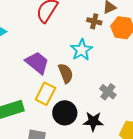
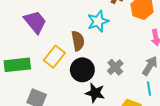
purple trapezoid: (37, 63) -> (35, 22), moved
black circle: (65, 113) -> (82, 70), moved

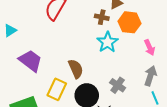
cyan star: (98, 21) -> (107, 42), moved

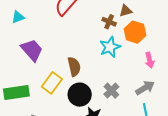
gray arrow: (150, 76) -> (145, 88), turned 30

